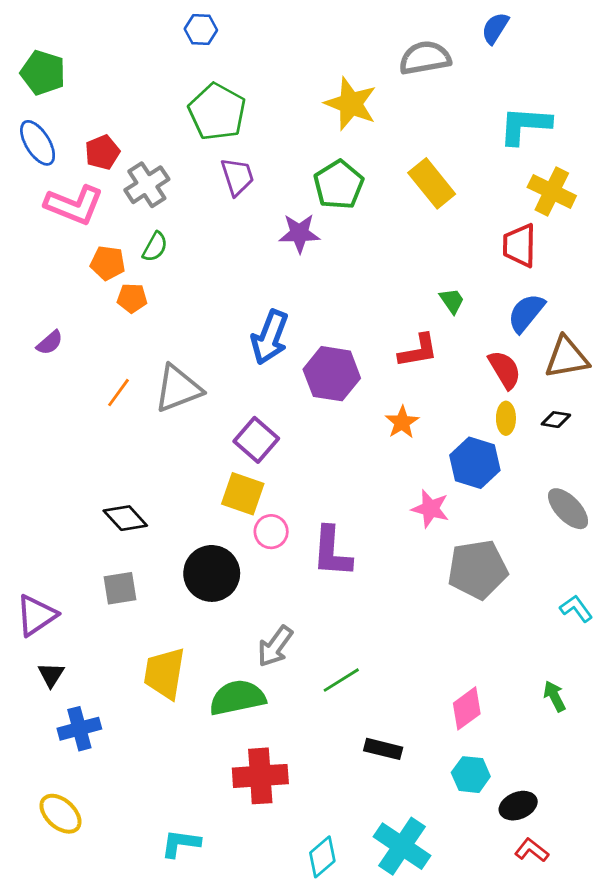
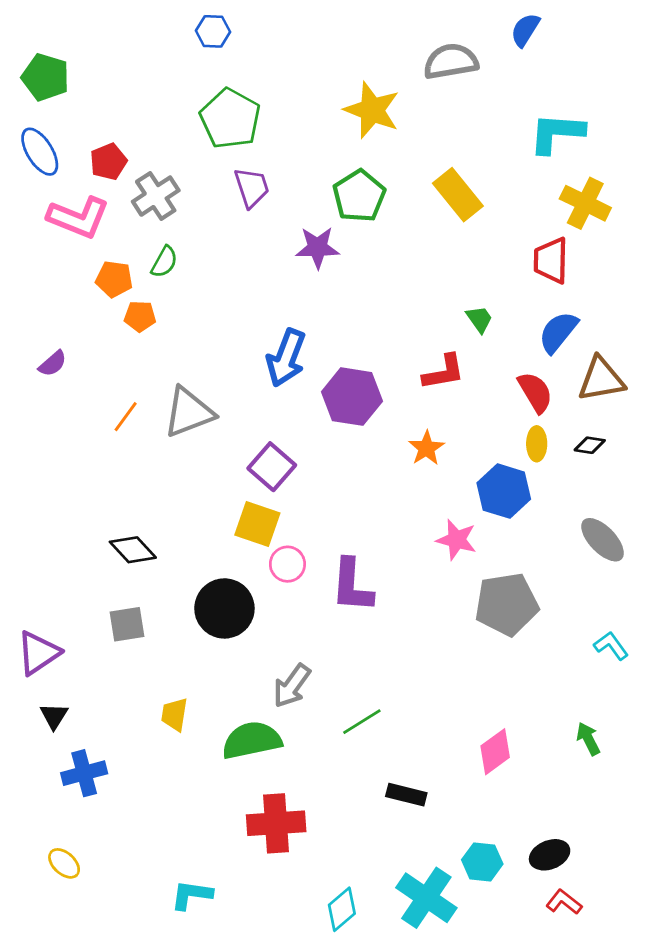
yellow trapezoid: (164, 673) -> (174, 714), size x0.6
cyan hexagon: (471, 775) -> (482, 862), moved
yellow ellipse: (61, 814) -> (64, 863), size x0.7

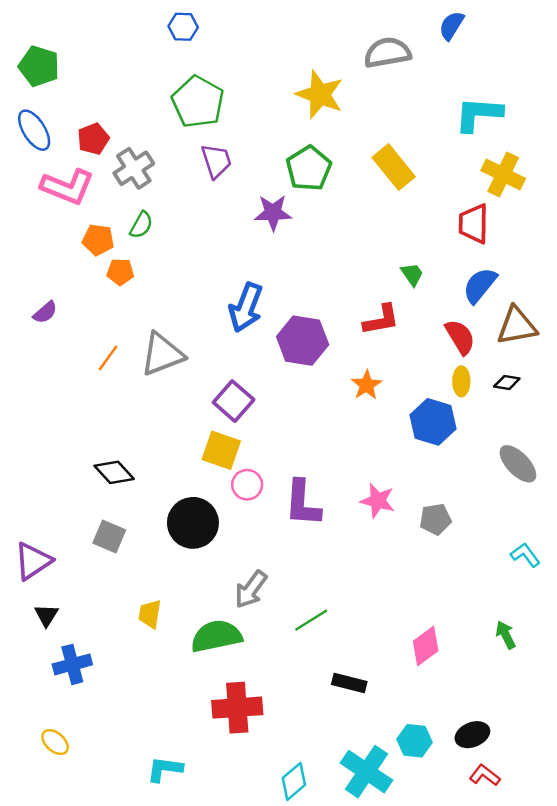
pink star: (456, 540) -> (378, 501), moved
gray pentagon: (507, 604) -> (435, 519), size x0.6
gray square: (127, 624) -> (109, 536), turned 32

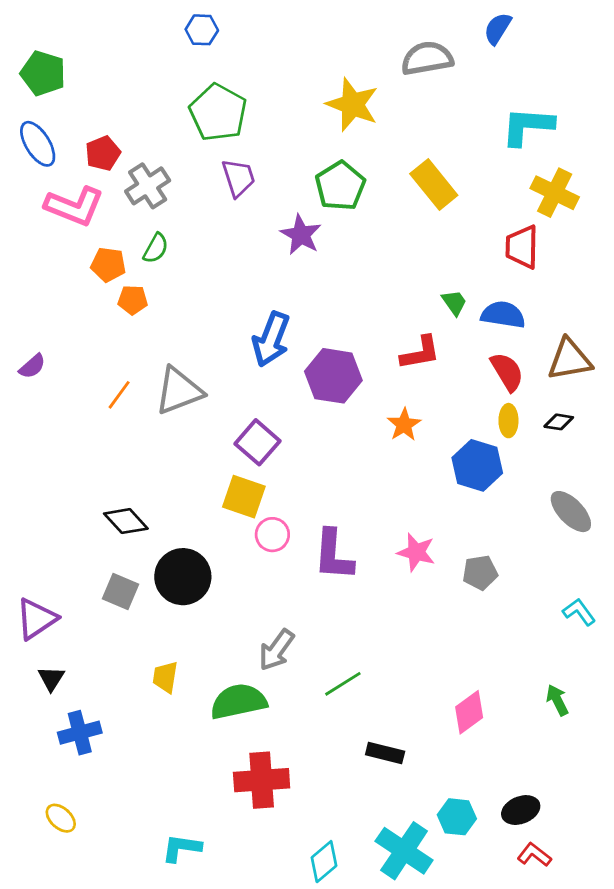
purple star: (273, 213) -> (301, 235), turned 30
blue semicircle: (480, 285) -> (503, 315), moved, turned 60
purple semicircle: (45, 312) -> (32, 366), moved
black circle: (193, 523) -> (183, 577), moved

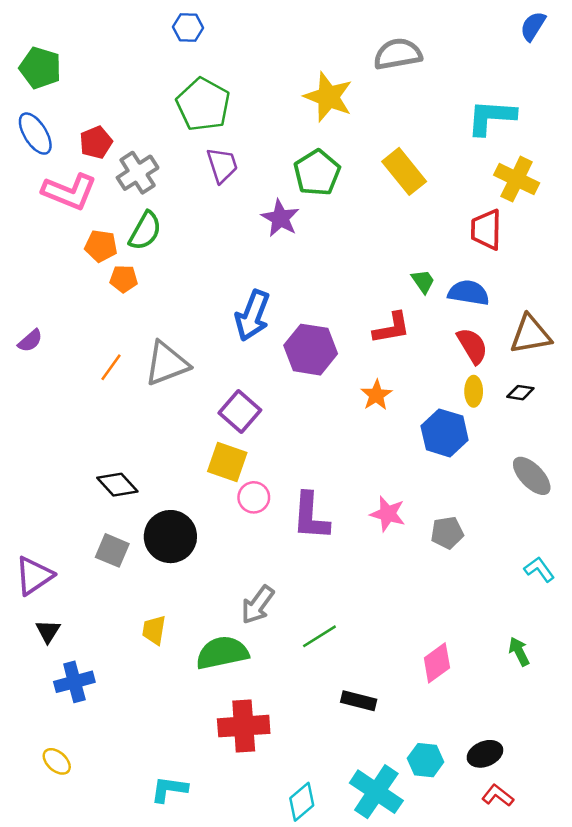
blue semicircle: (498, 28) -> (533, 26), moved
green semicircle: (156, 248) -> (145, 231), size x1.4

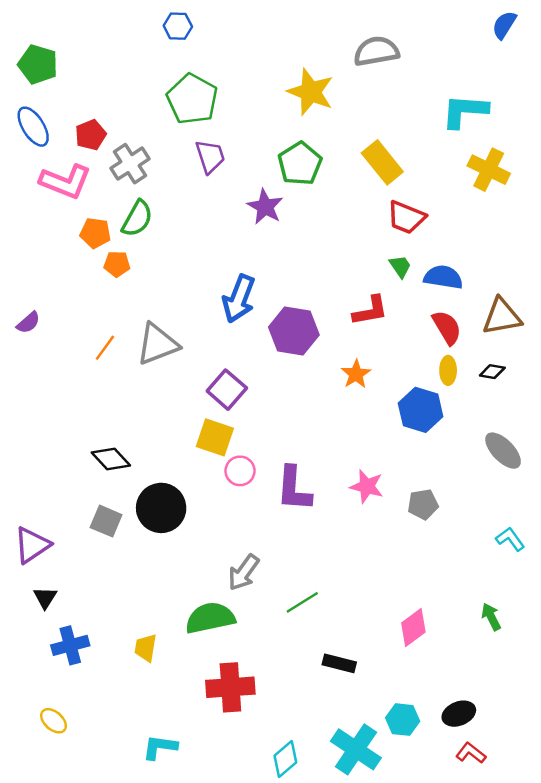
red trapezoid: (486, 230) -> (406, 217), moved, turned -69
yellow trapezoid: (154, 630) -> (146, 648), moved

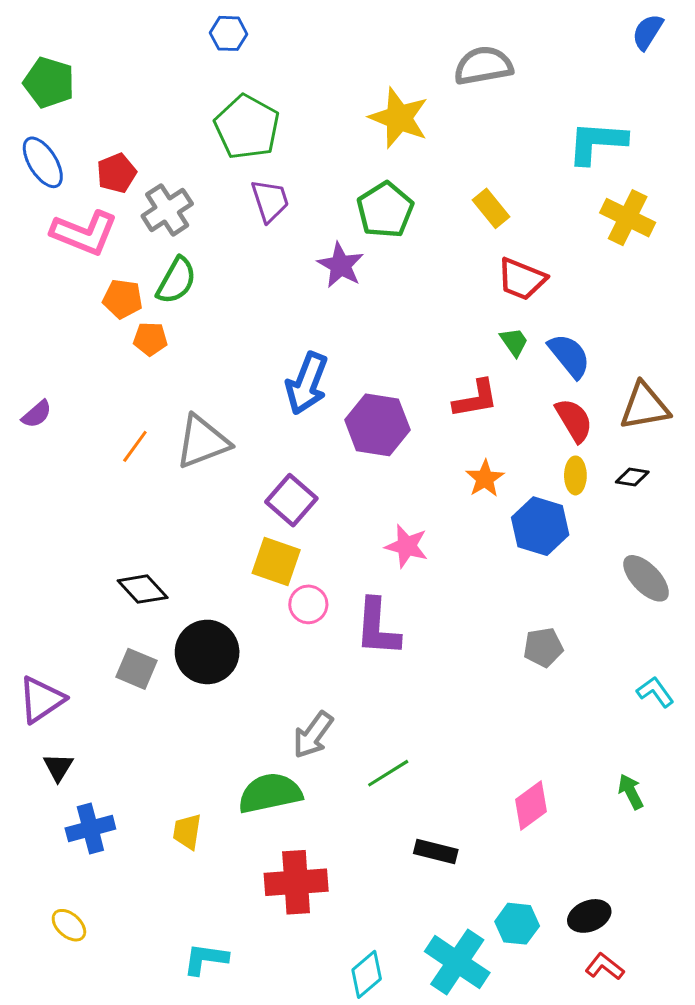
yellow rectangle: (382, 162) -> (491, 208), size x0.7
blue semicircle: (443, 277) -> (569, 356), turned 42
orange star: (356, 374) -> (485, 479), moved
pink star: (367, 486) -> (407, 546), moved

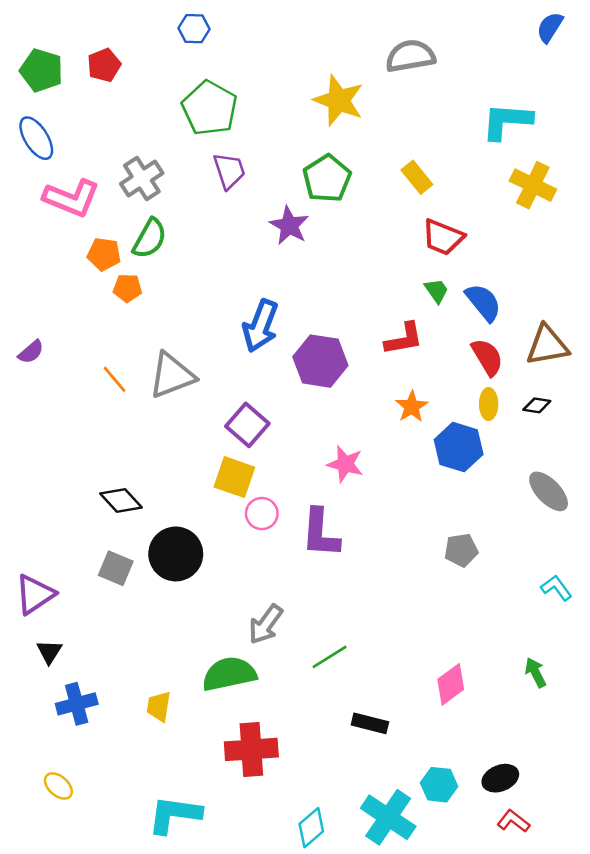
red pentagon: (116, 173) -> (104, 65), moved
orange line: (135, 446) -> (114, 379), turned -76
cyan L-shape: (206, 959) -> (174, 815), size x1.4

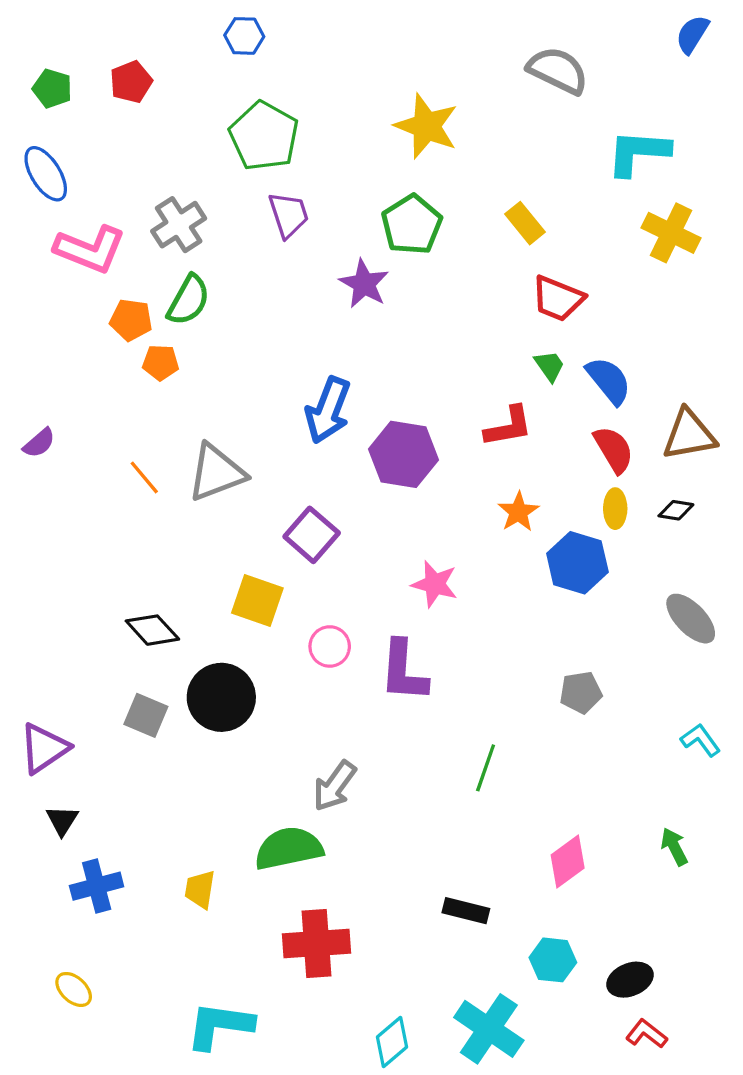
gray semicircle: (410, 56) -> (558, 70), moved, turned 36
green pentagon: (41, 70) -> (52, 88), size x0.7
yellow square: (234, 477) -> (257, 601), moved
green line: (330, 657) -> (486, 768), moved, turned -39
cyan hexagon: (439, 785) -> (553, 960), moved

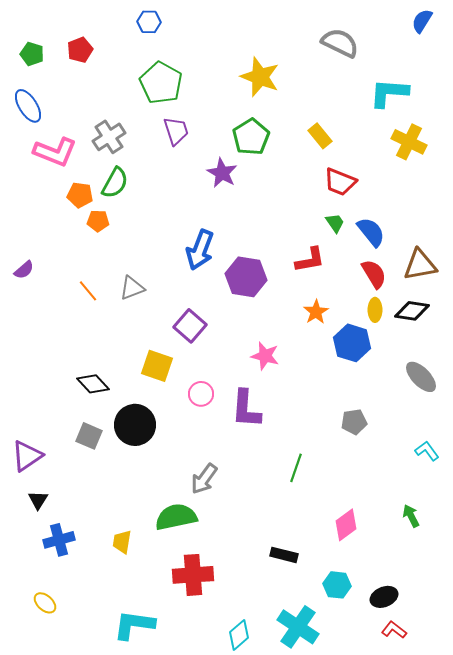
gray triangle: (216, 472) -> (132, 288), size x0.7
black diamond: (676, 510) -> (412, 311), size x1.6

